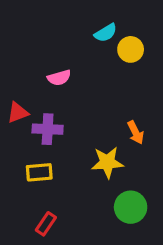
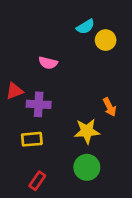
pink semicircle: (59, 78) -> (48, 63), turned 30
green circle: (131, 207) -> (87, 167), moved

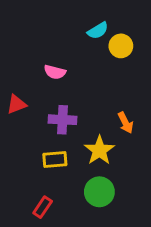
purple cross: (39, 104) -> (63, 120), moved
yellow star: (87, 131) -> (99, 150), turned -30
yellow rectangle: (32, 139) -> (55, 160), moved

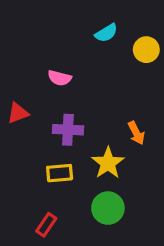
yellow circle: (121, 46) -> (146, 50), moved

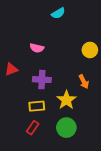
cyan semicircle: (106, 33) -> (58, 13), moved
yellow circle: (146, 50) -> (90, 50), moved
red rectangle: (46, 225) -> (33, 128), moved

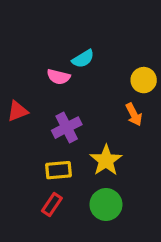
cyan semicircle: (58, 13) -> (83, 59), moved
purple cross: (42, 80) -> (67, 128), turned -30
orange arrow: (84, 82) -> (134, 114), moved

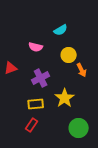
cyan semicircle: (83, 59) -> (61, 30), moved
yellow circle: (144, 80) -> (69, 55), moved
green circle: (106, 205) -> (79, 128), moved

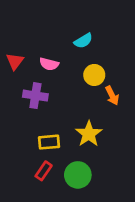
red triangle: (11, 68) -> (15, 61), moved, turned -32
purple cross: (41, 78) -> (35, 96), moved, turned 36
green circle: (79, 128) -> (78, 175), moved

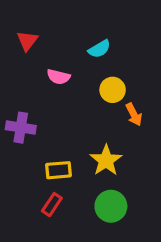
red triangle: (15, 61) -> (27, 41), moved
purple cross: (35, 96) -> (21, 128), moved
green circle: (78, 175) -> (111, 206), moved

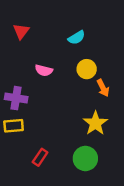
pink semicircle: (58, 77) -> (44, 70), moved
yellow star: (106, 160) -> (95, 123), moved
yellow rectangle: (58, 170) -> (14, 126), moved

